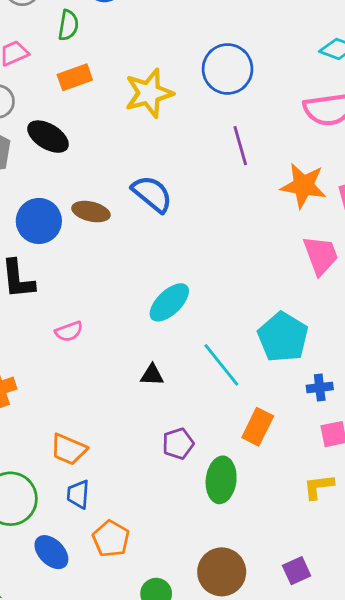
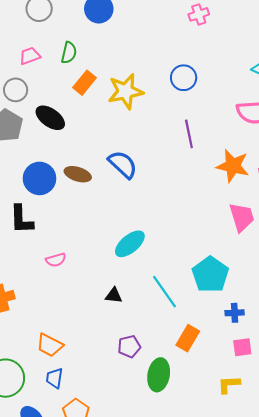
green semicircle: (68, 25) -> (69, 53), moved
blue circle: (228, 69) -> (184, 78), size x0.7
orange rectangle: (75, 77) -> (84, 83), moved, turned -35

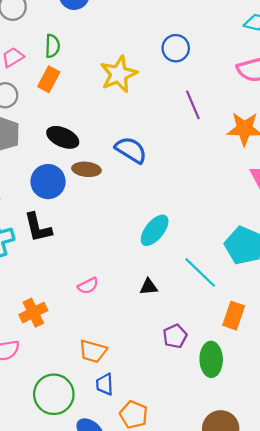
orange rectangle: (84, 83) -> (49, 79), moved
black ellipse: (50, 118) -> (63, 137), moved
pink semicircle: (56, 260) -> (88, 286), moved

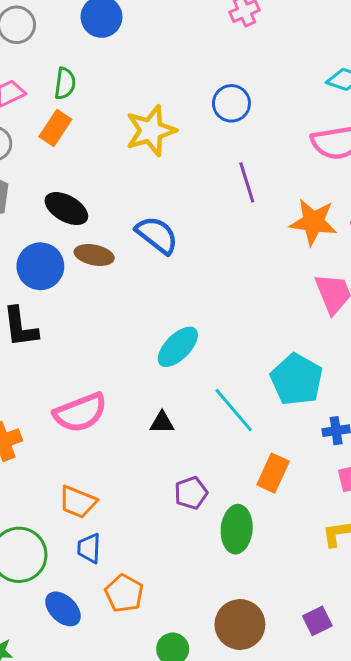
pink semicircle: (88, 286) -> (80, 413), size x1.8

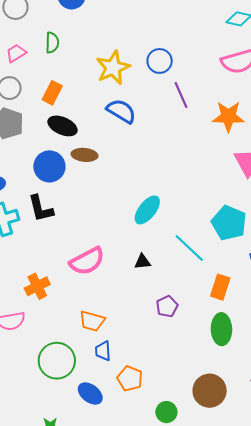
blue circle: (231, 103) -> (160, 61), moved
orange rectangle: (55, 128) -> (52, 93), moved
blue semicircle: (157, 235) -> (121, 111), moved
green ellipse: (237, 529) -> (221, 329), moved

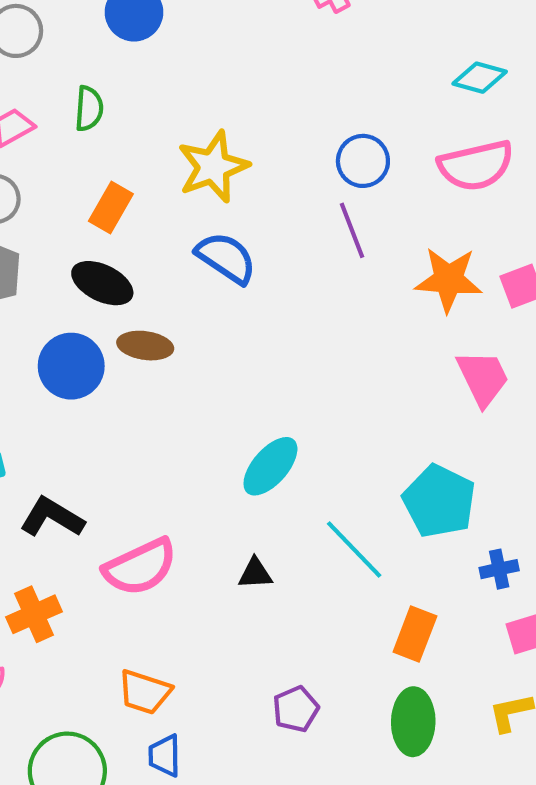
blue circle: (160, 61) -> (363, 161), moved
orange rectangle: (52, 93) -> (111, 208), moved
black L-shape: (41, 209) -> (52, 517), moved, turned 132
purple pentagon: (167, 306) -> (296, 709), moved

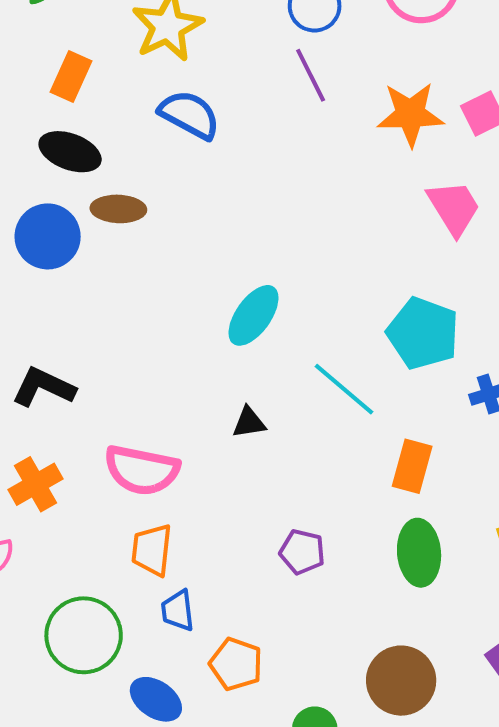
pink semicircle: (140, 567) -> (142, 470), moved, turned 42
orange trapezoid: (145, 692) -> (152, 550), turned 84
purple pentagon: (296, 709) -> (302, 552), turned -30

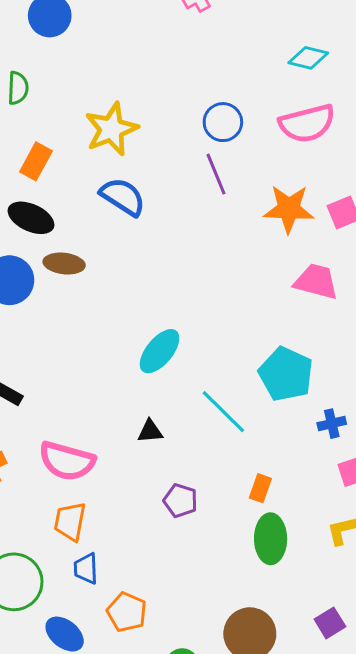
pink trapezoid: (454, 208) -> (316, 282), turned -48
orange rectangle: (412, 466) -> (260, 488), moved, size x0.7
purple pentagon: (302, 552) -> (180, 501), moved

